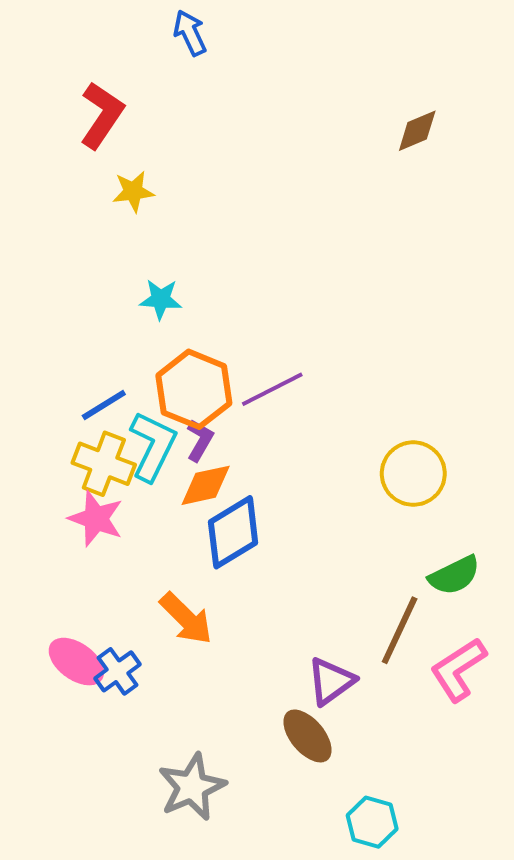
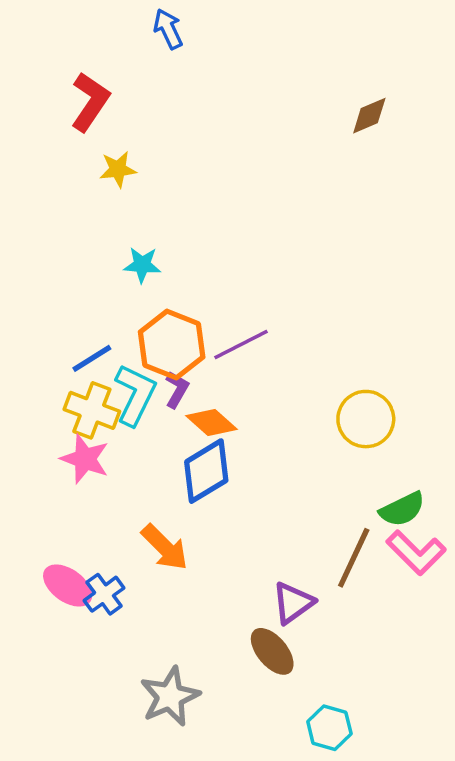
orange diamond: (206, 485) -> (212, 423), moved, turned 54
pink L-shape: (458, 669) -> (416, 553), moved, turned -102

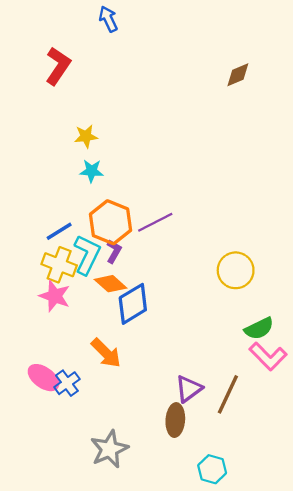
yellow star: (118, 169) -> (86, 136), moved
orange diamond: (212, 423) -> (111, 284), moved
brown line: (354, 558) -> (228, 394), moved
brown ellipse: (272, 651) -> (175, 420), turned 44

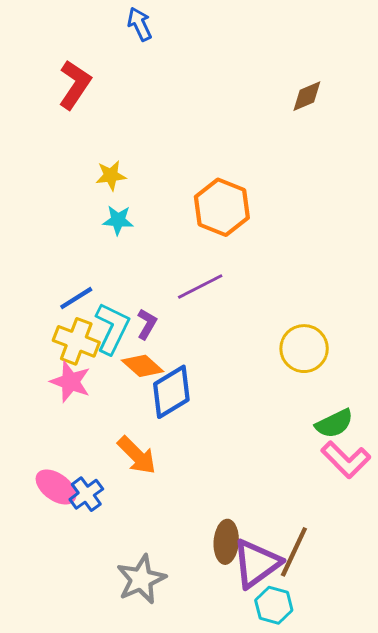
orange hexagon: (111, 222) -> (222, 207), moved
purple triangle: (189, 389) -> (256, 563), moved, size x1.4
brown line: (228, 394) -> (294, 552), moved

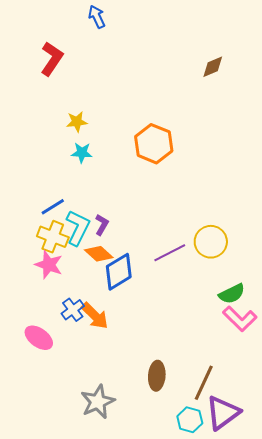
purple line: (200, 287) -> (170, 253), moved
blue cross: (86, 494) -> (73, 310), moved
purple triangle: (256, 563) -> (223, 413), moved

